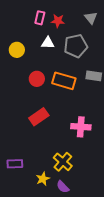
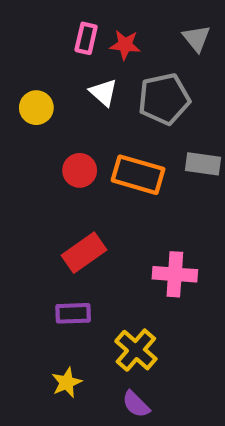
white triangle: (48, 43) -> (103, 92), turned 40
purple rectangle: (15, 164) -> (73, 313), moved
yellow star: (43, 179) -> (67, 383), moved

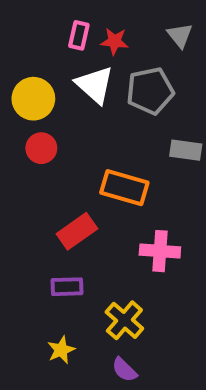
white triangle: (103, 92) -> (95, 85), size x1.5
yellow circle: (36, 108) -> (33, 99), size x1.4
red circle: (80, 170) -> (41, 148), moved
orange rectangle: (138, 175) -> (124, 188), moved

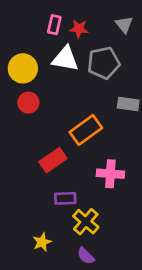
white triangle: (95, 85) -> (65, 59), turned -32
orange rectangle: (124, 188) -> (86, 130), turned -52
purple rectangle: (67, 287) -> (65, 198), moved

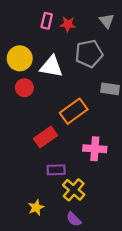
white triangle: (65, 59) -> (51, 67), moved

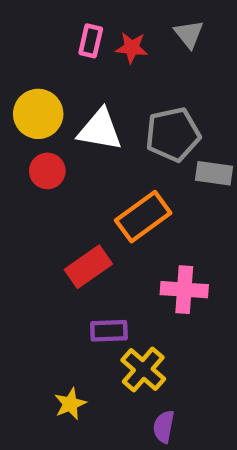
gray triangle: (107, 21) -> (189, 34), moved
gray pentagon: (89, 54) -> (173, 134), moved
purple semicircle: (74, 219) -> (164, 427), moved, turned 56

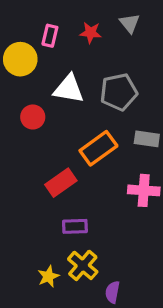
pink rectangle: (91, 41) -> (50, 36), moved
yellow circle: (38, 114) -> (20, 59), moved
gray rectangle: (214, 173) -> (147, 139), moved
pink cross: (184, 290) -> (144, 190), moved
yellow cross: (143, 370) -> (83, 265), moved

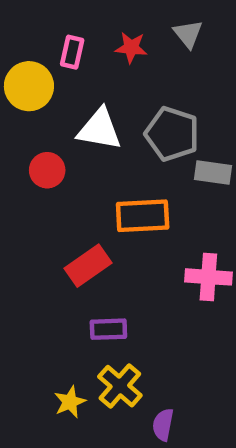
gray pentagon: (119, 92) -> (172, 134), turned 30
gray rectangle: (147, 139) -> (213, 172), moved
orange rectangle: (98, 148) -> (143, 216), turned 33

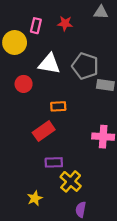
gray triangle: (188, 34) -> (101, 12), moved, turned -48
orange rectangle: (143, 216) -> (58, 106), moved, size x0.6
yellow cross: (120, 386) -> (71, 181), moved

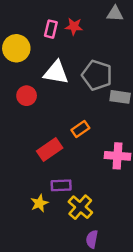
pink rectangle: (36, 26) -> (51, 29), moved
orange rectangle: (58, 106) -> (80, 129), moved, turned -32
yellow star: (35, 198) -> (39, 203), moved

